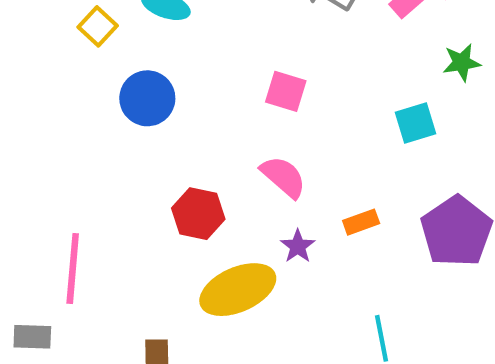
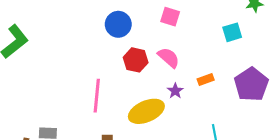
blue circle: (147, 98) -> (118, 24), moved
red hexagon: (198, 214) -> (136, 60), moved
pink line: (73, 269) -> (97, 96), moved

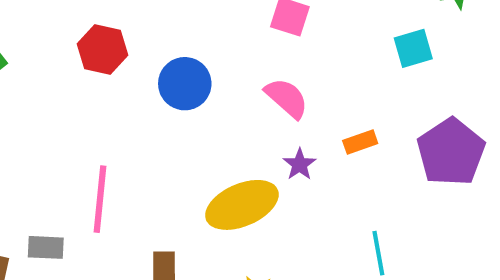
blue circle: (118, 24) -> (185, 84), moved
red hexagon: (136, 60) -> (102, 49), moved
pink line: (97, 96) -> (100, 199), moved

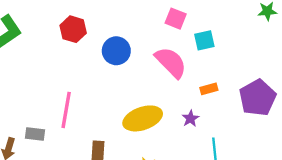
cyan square: (413, 48) -> (204, 40), moved
pink semicircle: (287, 98) -> (171, 62), size x1.4
purple star: (300, 164) -> (190, 118), moved

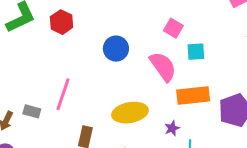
red hexagon: (73, 29) -> (62, 22), moved
orange rectangle: (209, 89) -> (193, 95), size x2.0
purple star: (190, 118) -> (172, 128), moved

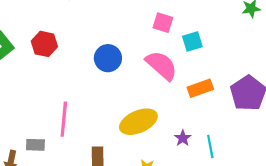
orange rectangle: (193, 95) -> (200, 88), size x0.7
purple star: (172, 128) -> (183, 138), moved

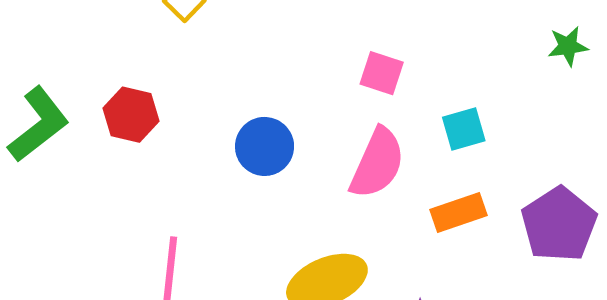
cyan square: (192, 42) -> (464, 129), moved
pink semicircle: (162, 65) -> (377, 163), turned 72

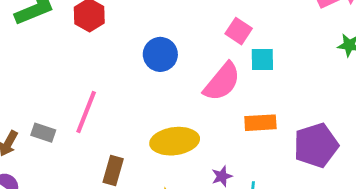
cyan square: (464, 129) -> (262, 59), moved

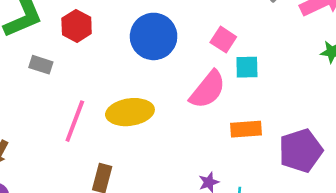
blue circle: (160, 54) -> (154, 36), moved, size x1.4
gray rectangle: (43, 133) -> (41, 65), moved
yellow ellipse: (175, 141) -> (130, 112), moved

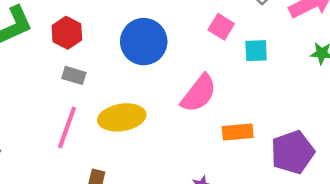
pink square: (223, 40) -> (221, 27), moved
gray rectangle: (41, 65) -> (74, 75), moved
cyan square: (247, 67) -> (256, 51), moved

